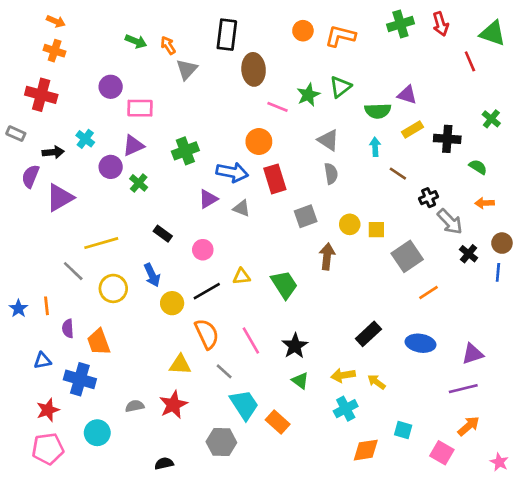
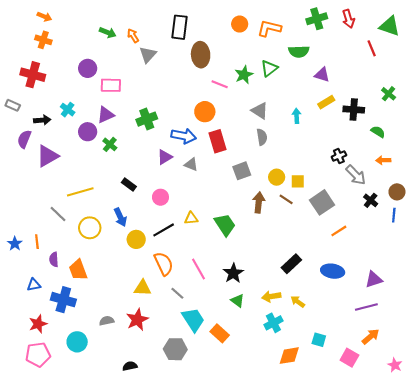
green semicircle: (378, 111) -> (299, 51), moved
brown line: (398, 174) -> (286, 199), moved

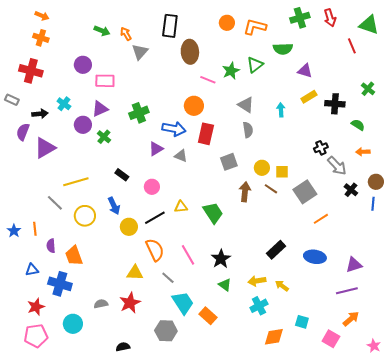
red rectangle: (217, 141) -> (206, 134), turned 30

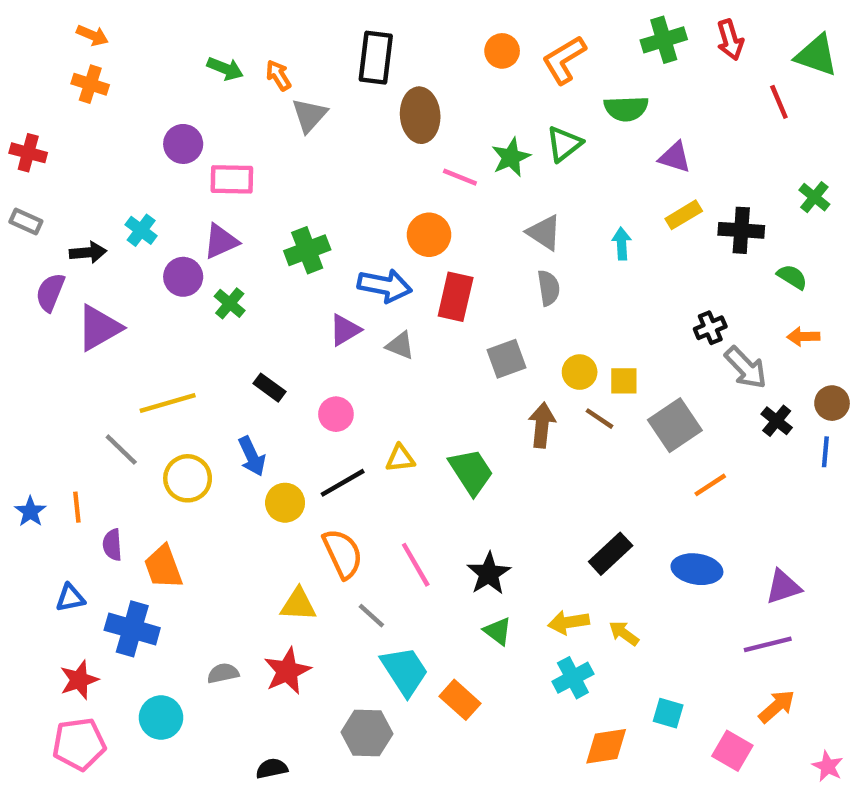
orange L-shape: (255, 27) -> (564, 60), turned -45
red cross: (31, 71) -> (28, 153), moved, size x0.7

